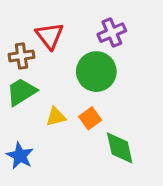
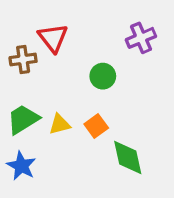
purple cross: (112, 33) -> (141, 38), moved
green circle: (96, 72) -> (103, 76), size x0.6
green trapezoid: (21, 92) -> (23, 119), moved

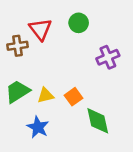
purple cross: (141, 38) -> (108, 57), moved
green circle: (103, 76) -> (79, 23), moved
blue star: (21, 166) -> (38, 127), moved

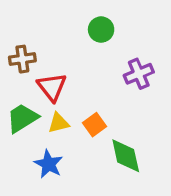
red triangle: (40, 29) -> (52, 87), moved

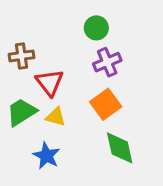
purple cross: (139, 74) -> (107, 62), moved
yellow triangle: (58, 123) -> (56, 117), turned 30
orange square: (95, 125) -> (106, 104), moved, size x1.4

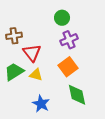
blue star: (46, 156) -> (41, 104), moved

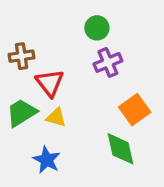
orange square: (68, 67) -> (135, 110), moved
blue star: (41, 104) -> (47, 160), moved

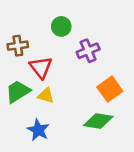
green circle: (97, 28) -> (61, 26), moved
green diamond: (120, 149) -> (98, 121), turned -68

